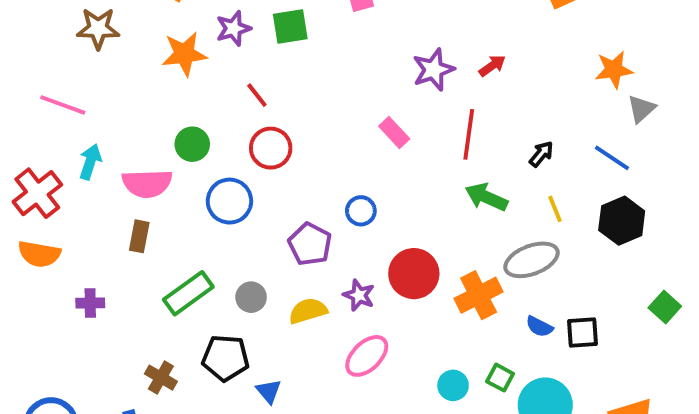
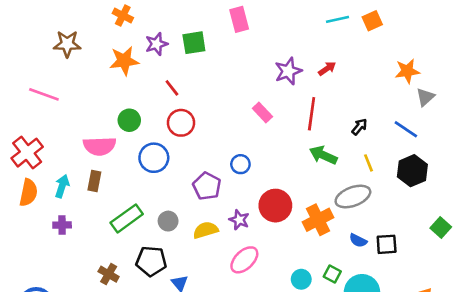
cyan arrow: (90, 162) -> (62, 186), moved
orange semicircle: (39, 254) -> (28, 193), turned -88

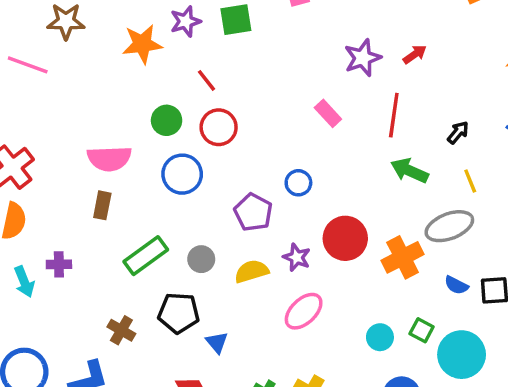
pink line: (44, 94) -> (28, 65), moved
green circle: (129, 120) -> (167, 120), moved
cyan arrow: (62, 186) -> (24, 282), moved, turned 140

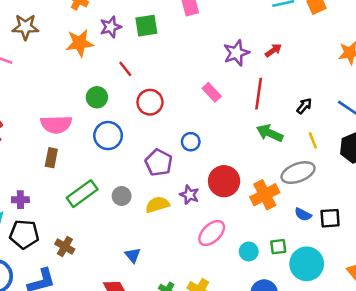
red circle: (219, 127) -> (150, 102), moved
pink ellipse: (304, 311) -> (212, 233), moved
black pentagon: (179, 313) -> (24, 234), moved
green square: (422, 330) -> (278, 247), turned -35

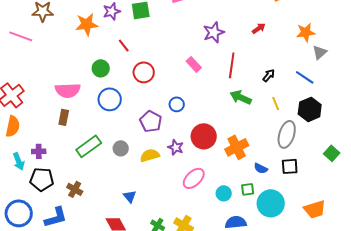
red arrow: (273, 50) -> (259, 28), moved
gray ellipse: (298, 173) -> (287, 134), moved, turned -52
blue semicircle: (303, 214) -> (261, 168), moved

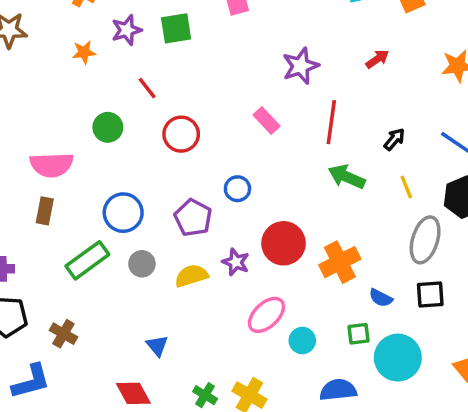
orange star: (87, 24) -> (84, 52), size x0.6
blue circle: (110, 99) -> (123, 213), moved
cyan circle: (224, 193) -> (302, 341), moved

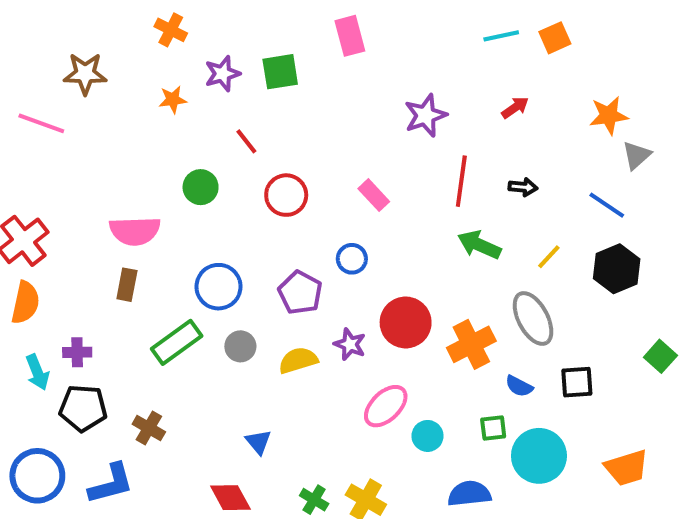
pink rectangle: (266, 120) -> (374, 195), moved
black arrow: (394, 139) -> (523, 187), moved, turned 55
yellow line: (406, 187) -> (549, 257), turned 65
gray ellipse: (425, 240) -> (533, 319), moved, turned -45

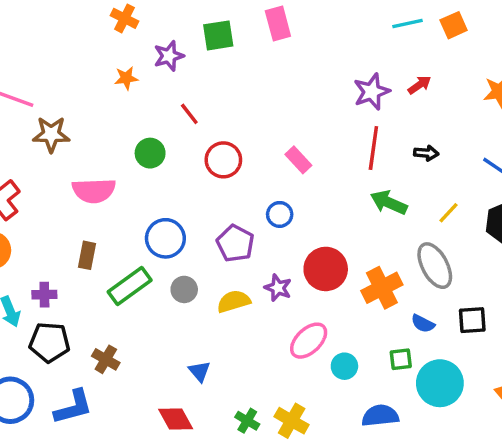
green square: (280, 72) -> (218, 35), moved
brown star: (85, 74) -> (51, 134), moved
purple star: (426, 115) -> (372, 92), moved
brown rectangle: (127, 285) -> (87, 255), moved

